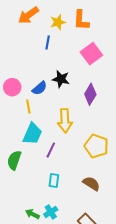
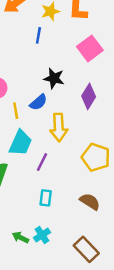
blue semicircle: (40, 88) -> (38, 102), moved

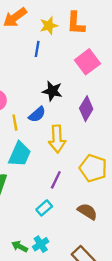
purple line: (42, 162) -> (56, 180), moved
cyan rectangle: (46, 198) -> (44, 208), turned 42

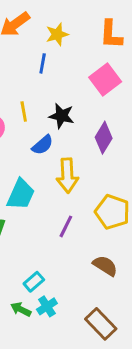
orange L-shape: (76, 23) -> (111, 34), moved
yellow line: (15, 123) -> (24, 111), moved
cyan rectangle: (44, 208) -> (34, 282), moved

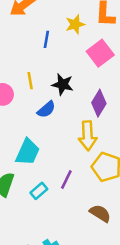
yellow star: (57, 34) -> (75, 24), moved
yellow arrow: (67, 175) -> (88, 136), moved
cyan rectangle: (34, 282) -> (39, 191), moved

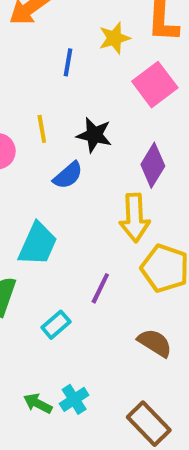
cyan rectangle: (39, 191) -> (56, 325), moved

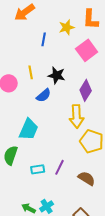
purple line: (100, 288) -> (60, 167), moved
cyan rectangle: (56, 325) -> (38, 169), turned 32

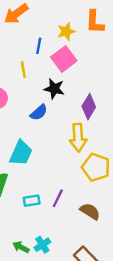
pink square: (87, 50) -> (64, 59), moved
yellow line: (31, 72) -> (23, 70), moved

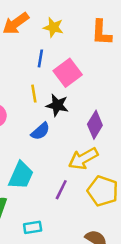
yellow star: (66, 32) -> (53, 27), moved, turned 30
yellow line: (23, 70) -> (34, 94), moved
yellow arrow: (78, 138) -> (83, 159), turned 64
purple line: (58, 198) -> (61, 190), moved

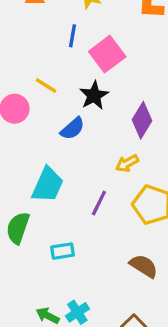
yellow line: (34, 94) -> (46, 85), moved, turned -48
black star: (57, 105) -> (94, 95), turned 30
yellow arrow: (83, 159) -> (127, 163), size x0.6

